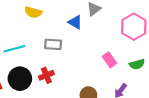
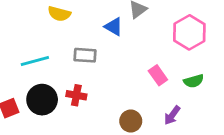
red cross: (46, 75) -> (76, 95), turned 32

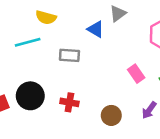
cyan line: (35, 61) -> (28, 42), moved
red cross: (76, 95) -> (69, 102), moved

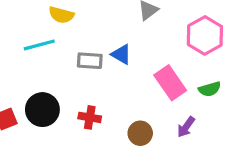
blue triangle: (96, 29) -> (121, 54), moved
pink rectangle: (136, 74) -> (170, 83), size x1.5

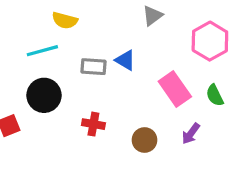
green semicircle: (210, 89) -> (215, 95), turned 80
black circle: (42, 110) -> (44, 95), moved

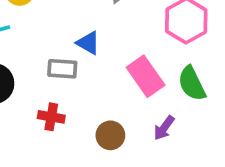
gray rectangle: (93, 67) -> (62, 69), moved
green semicircle: (215, 95) -> (192, 84), size x1.4

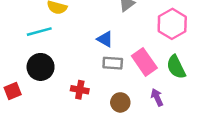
gray rectangle: (62, 69) -> (113, 63), moved
purple arrow: (164, 128) -> (157, 97), turned 120

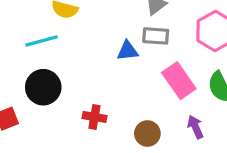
blue triangle: (105, 39) -> (128, 51), turned -36
gray rectangle: (113, 63) -> (156, 36), moved

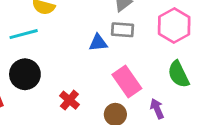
pink rectangle: (179, 81) -> (127, 81), moved
red cross: (94, 117) -> (69, 100), turned 30

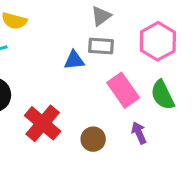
pink rectangle: (127, 81) -> (123, 90), moved
red cross: (69, 100) -> (43, 123), size x1.6

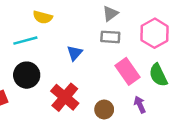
blue triangle: (74, 60) -> (75, 53), moved, turned -42

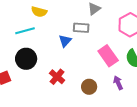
gray rectangle: (110, 37) -> (81, 28), moved
red cross: (65, 97) -> (57, 77), size x0.7

